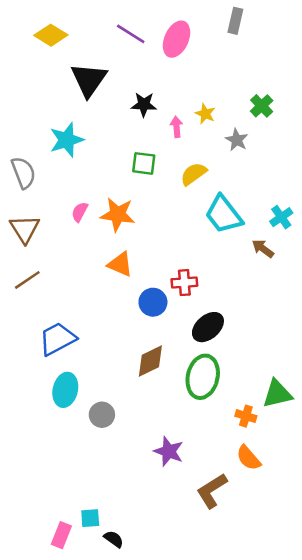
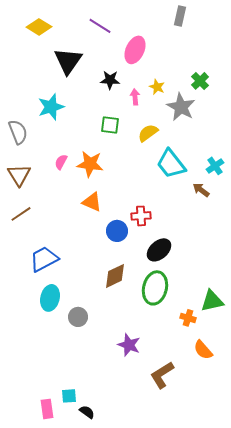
pink ellipse: (177, 39) -> (135, 50), moved
gray star: (237, 140) -> (181, 107), size x1.6
orange semicircle: (249, 458) -> (203, 350), moved
pink rectangle: (61, 535) -> (47, 409), turned -30

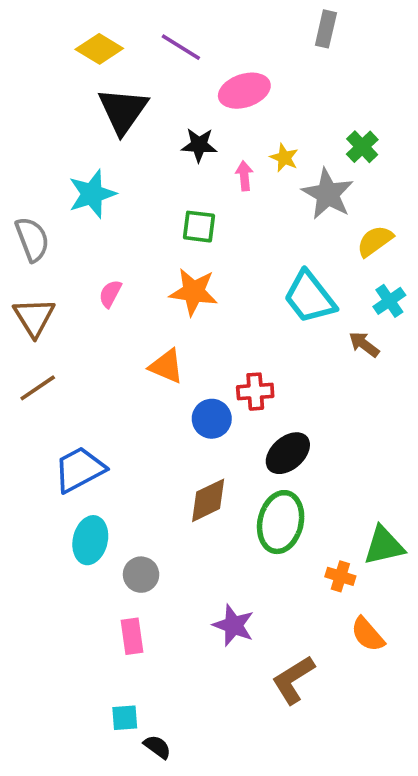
yellow diamond: (39, 27) -> (99, 49), moved
pink ellipse: (135, 50) -> (244, 91), turned 48
yellow semicircle: (148, 133) -> (375, 241), moved
orange star: (90, 164) -> (194, 292), moved
pink rectangle: (47, 409) -> (132, 636), moved

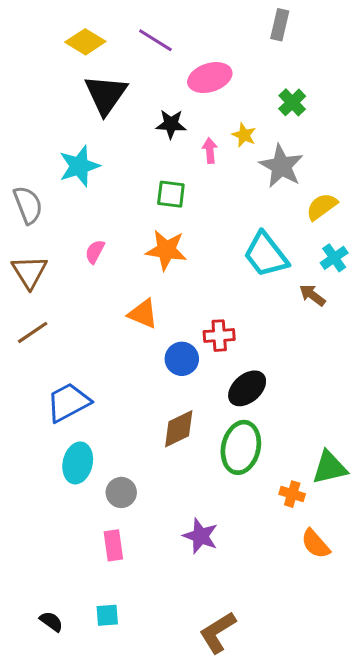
green cross: (362, 147) -> (292, 102), moved
brown L-shape: (293, 680) -> (218, 632), moved
black semicircle: (157, 747) -> (51, 621), moved

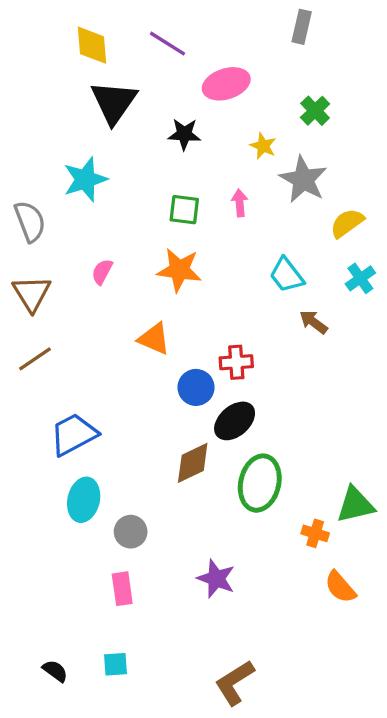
yellow diamond: (85, 42) -> (92, 45), turned 54
pink arrow: (210, 151) -> (240, 203), moved
cyan trapezoid: (266, 255) -> (287, 275), size x0.7
brown arrow: (312, 295) -> (313, 322), moved
black ellipse: (247, 388) -> (235, 421), moved

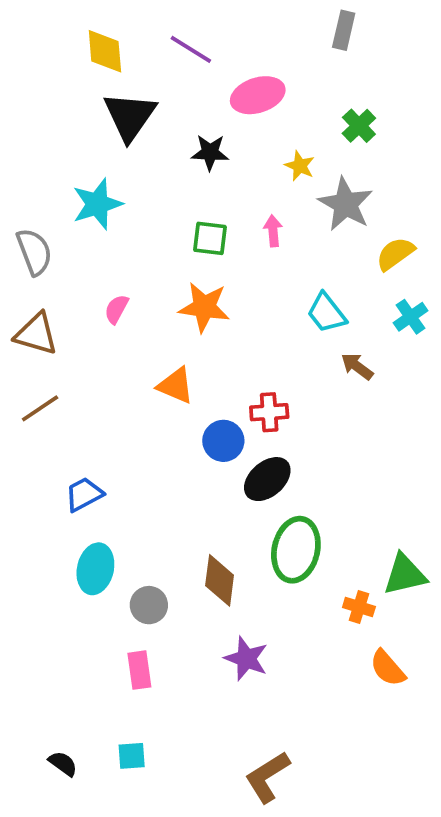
brown triangle: (32, 293) -> (36, 334), turned -42
blue trapezoid: (74, 434) -> (84, 494), size x0.7
brown diamond: (193, 463) -> (220, 580), moved, turned -57

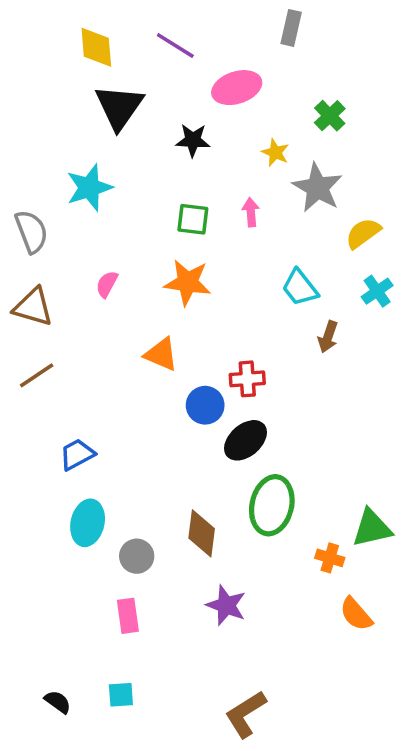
gray rectangle: (344, 30) -> (291, 28), moved
brown arrow: (357, 366) -> (328, 337), turned -108

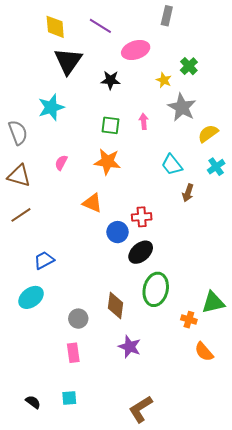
yellow star: (275, 153) -> (164, 80), moved
cyan ellipse: (88, 523) -> (31, 297), moved, turned 40

